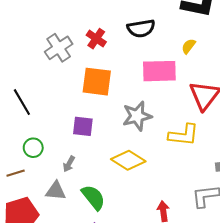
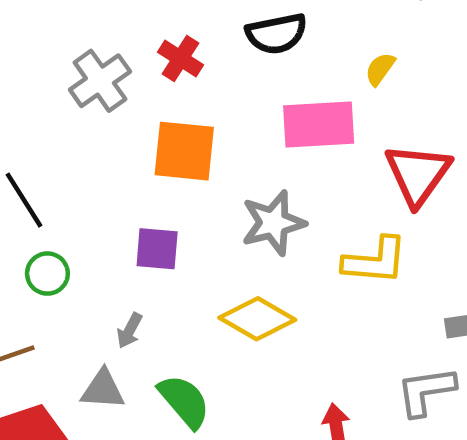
green circle: (33, 148) -> (47, 274), moved

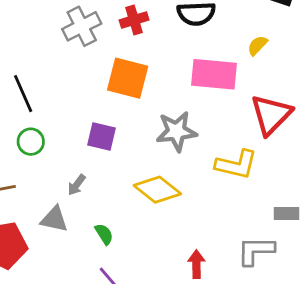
red cross: (180, 58) -> (134, 20), turned 32
green semicircle: (184, 401) -> (104, 234), size x0.6

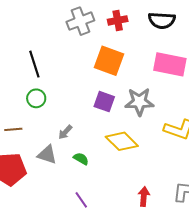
purple square: (101, 136) -> (104, 102), moved
green semicircle: (104, 234) -> (81, 159), moved, turned -35

